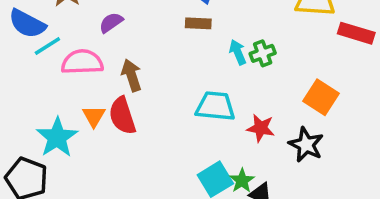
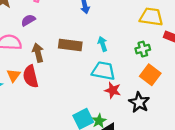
brown rectangle: (198, 23) -> (70, 45), moved, size x1.5
green cross: (263, 53) -> (143, 49), moved
cyan trapezoid: (215, 106) -> (103, 71), moved

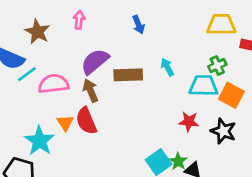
purple semicircle: (28, 20) -> (95, 61), moved, size x1.6
cyan trapezoid: (103, 71) -> (203, 86), moved

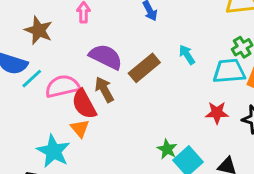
purple semicircle: (95, 61) -> (106, 57), turned 72
brown rectangle: (128, 75) -> (144, 68), turned -32
red semicircle: (86, 121) -> (84, 104), moved
green star: (178, 161) -> (167, 149), moved

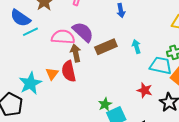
pink semicircle: (62, 86) -> (63, 37), moved
red semicircle: (84, 104) -> (69, 71), moved

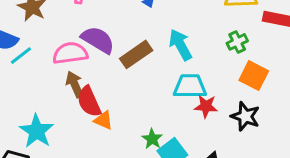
cyan arrow: (136, 46) -> (180, 45), size x1.5
brown arrow: (76, 53) -> (75, 84), moved
cyan trapezoid: (161, 66) -> (190, 86), moved
orange triangle: (52, 74) -> (103, 120), moved, turned -32

